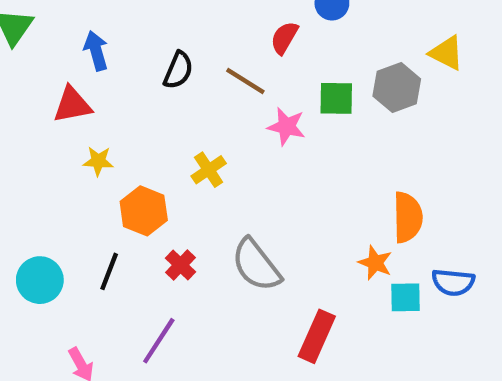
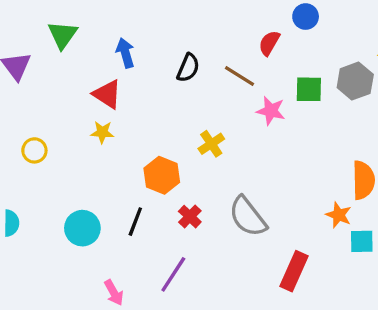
red triangle: (72, 105) -> (107, 94), turned 44
yellow star: (98, 161) -> (102, 132), moved

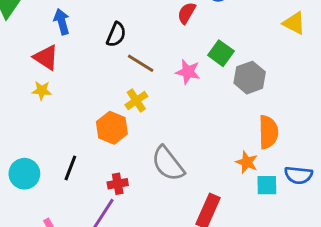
brown line: (239, 76) -> (141, 63), moved
gray hexagon: (355, 81) -> (250, 78), moved
green square: (309, 89) -> (221, 53), turned 35
orange hexagon: (162, 175) -> (112, 128), moved
red cross: (190, 217) -> (118, 184), moved, turned 36

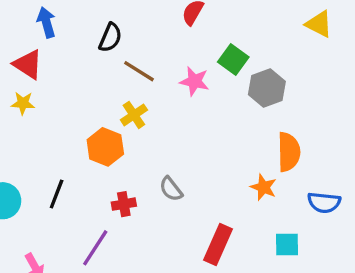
gray semicircle: (168, 164) -> (171, 189), size x0.6
red cross: (118, 184) -> (124, 204), moved
cyan square: (267, 185) -> (287, 244), moved

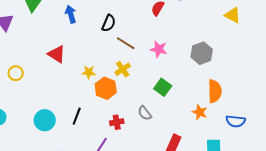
green square: (233, 59) -> (163, 87), moved
red triangle: (28, 64) -> (57, 54), moved
yellow star: (23, 103) -> (89, 72), moved

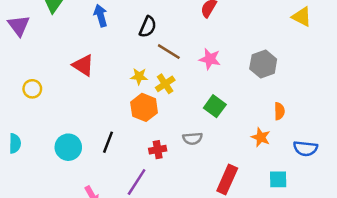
yellow star: (89, 72) -> (139, 76), moved
orange semicircle: (215, 91) -> (279, 111), size x0.6
gray semicircle: (145, 113) -> (192, 138), turned -56

